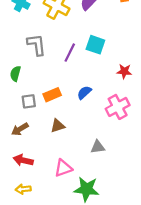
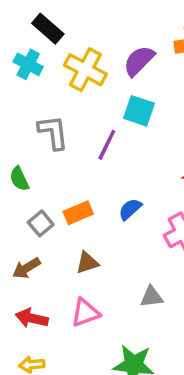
cyan square: (95, 45) -> (139, 111), moved
green semicircle: (15, 74) -> (19, 179), turned -40
gray square: (29, 101) -> (41, 223), turned -32
pink triangle: (63, 168) -> (85, 313), moved

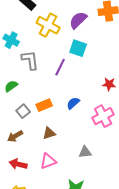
cyan cross: (28, 64) -> (11, 40), moved
green semicircle: (19, 179) -> (11, 86), turned 80

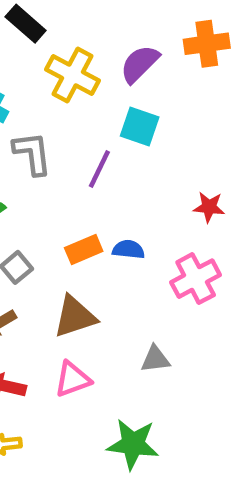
blue semicircle: (73, 103) -> (128, 250), turned 48
orange rectangle: (44, 105) -> (84, 250), moved
brown triangle: (49, 133) -> (75, 317), size x1.5

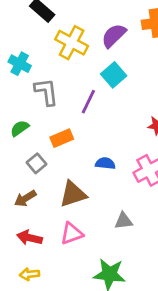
cyan square: (140, 126) -> (114, 75), turned 30
orange rectangle: (84, 250) -> (62, 138), moved
blue semicircle: (128, 250) -> (105, 163), moved

